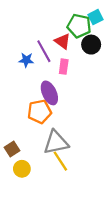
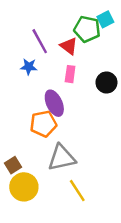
black circle: (91, 45) -> (106, 83), moved
purple line: (44, 51) -> (40, 41), moved
yellow line: (60, 161) -> (77, 191), moved
yellow circle: (22, 169) -> (24, 187), size x1.5

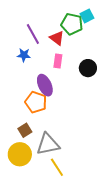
orange pentagon: (43, 124) -> (36, 102), turned 30
gray triangle: (62, 158) -> (48, 144), moved
brown square: (13, 165) -> (25, 130), moved
yellow line: (77, 191) -> (57, 167), moved

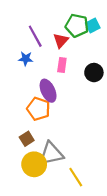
cyan square: (87, 16) -> (93, 26), moved
red triangle: (57, 38) -> (61, 40), turned 35
yellow circle: (20, 154) -> (34, 164), moved
yellow line: (57, 167) -> (76, 177), moved

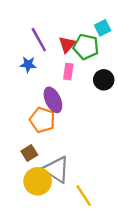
green pentagon: (77, 26) -> (86, 47), moved
gray triangle: (51, 154) -> (56, 170), turned 45

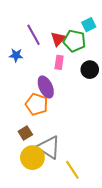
blue star: (28, 64) -> (16, 55), moved

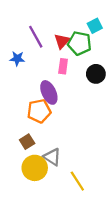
orange pentagon: (37, 104) -> (39, 111), turned -30
gray triangle: (49, 147) -> (52, 157), size x0.7

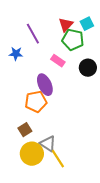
red triangle: (62, 41) -> (66, 25), moved
pink rectangle: (63, 66) -> (58, 61), turned -64
yellow line: (77, 181) -> (58, 159), moved

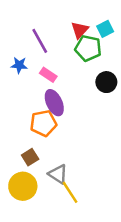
pink rectangle: (58, 61) -> (48, 75), moved
yellow circle: (32, 154) -> (23, 186), moved

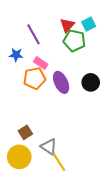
black circle: (106, 82) -> (91, 82), moved
purple ellipse: (54, 103) -> (61, 82), moved
orange pentagon: (43, 123) -> (35, 78), moved

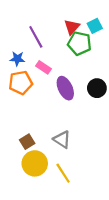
orange pentagon: (35, 78) -> (21, 83), moved
gray triangle: (49, 147) -> (62, 139), moved
yellow circle: (19, 157) -> (35, 163), moved

